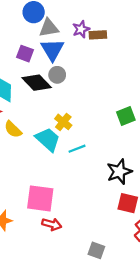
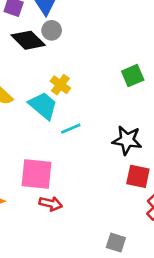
cyan line: (77, 149) -> (71, 129), moved
black star: (119, 172) -> (127, 140), turned 30
gray square: (96, 250) -> (116, 243), moved

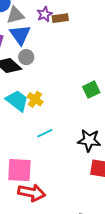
cyan trapezoid: (43, 106) -> (17, 101), moved
red arrow: (51, 204) -> (32, 193), size x1.5

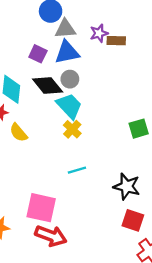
blue triangle: (20, 35) -> (67, 52), turned 45
cyan trapezoid: (17, 101) -> (69, 106), moved

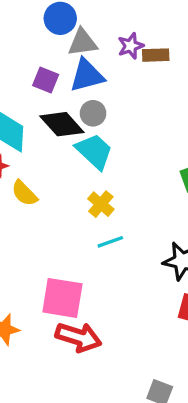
yellow cross: (72, 129) -> (101, 204), moved

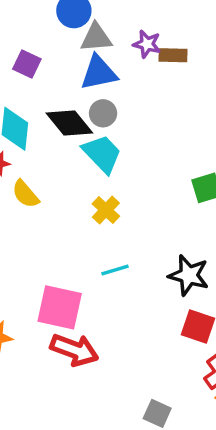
purple star: (131, 46) -> (147, 44), turned 30
purple square: (46, 80) -> (27, 64), moved
cyan line: (110, 242) -> (115, 270), moved

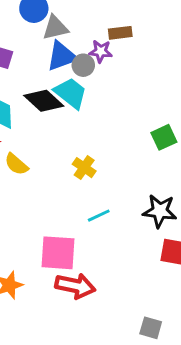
purple star: (147, 44) -> (101, 51), moved
gray circle: (103, 113) -> (83, 65), moved
cyan trapezoid: (102, 154) -> (71, 93), moved

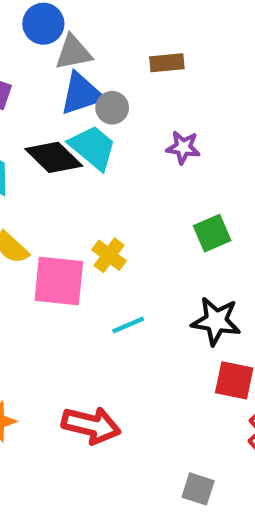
purple star: (101, 51) -> (183, 147), moved
green square: (164, 137) -> (212, 233), moved
pink square: (58, 253) -> (59, 281), moved

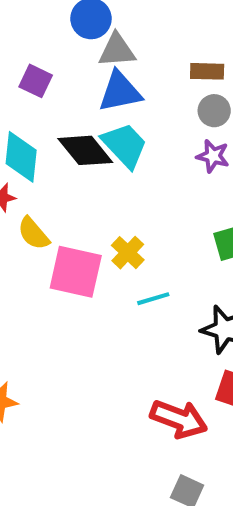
gray circle: (112, 108) -> (214, 111), moved
cyan line: (128, 325) -> (153, 299), moved
red arrow: (91, 425) -> (179, 419), moved

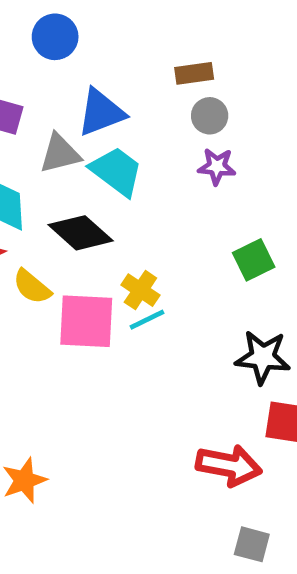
gray triangle: (117, 50) -> (60, 154), moved
black diamond: (85, 150) -> (81, 233), moved
cyan line: (153, 299) -> (147, 320), moved

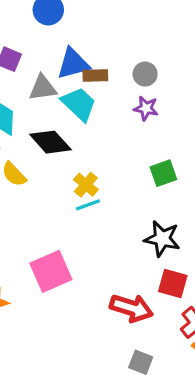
brown rectangle: (194, 73) -> (95, 75), moved
pink square: (86, 321) -> (51, 271), moved, turned -33

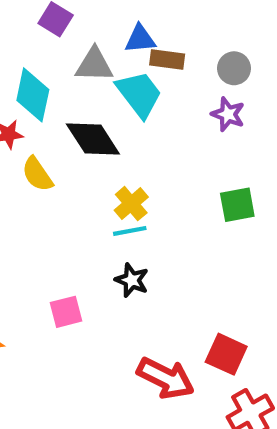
blue triangle: (73, 64) -> (140, 39), size x0.7
black star: (162, 239) -> (132, 280), moved, size x0.7
pink square: (51, 271) -> (66, 312), size x0.6

